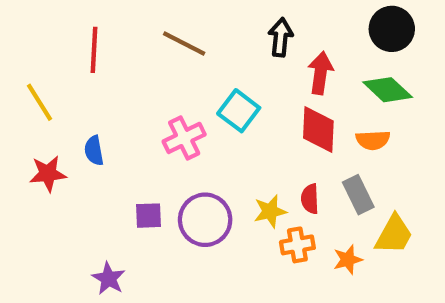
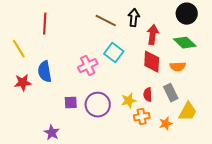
brown line: (184, 44) -> (106, 21), moved
blue semicircle: (94, 151) -> (45, 72), size x1.5

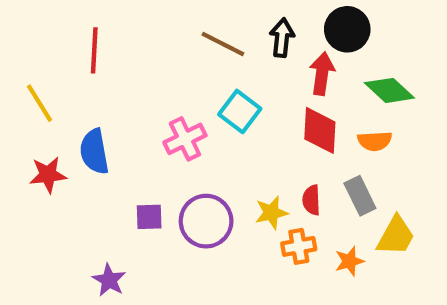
black circle: (187, 14) -> (347, 29), moved

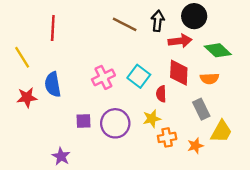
red arrow: (322, 74) -> (180, 41), turned 75
cyan square: (240, 111) -> (139, 76), moved
red semicircle: (311, 200) -> (161, 94), moved

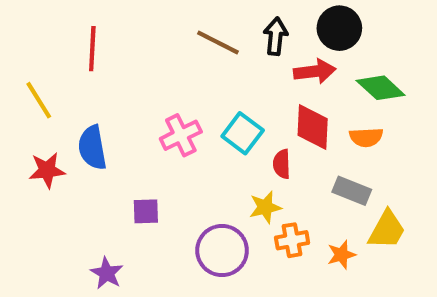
gray rectangle: (201, 109) -> (352, 191), turned -42
purple circle: (115, 123) -> (222, 251), moved

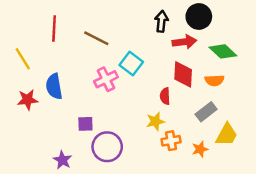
brown line: (218, 43) -> (96, 38), moved
cyan square: (243, 133) -> (131, 64), moved
gray rectangle: (352, 191) -> (206, 112), turned -60
purple circle: (222, 251) -> (107, 147), moved

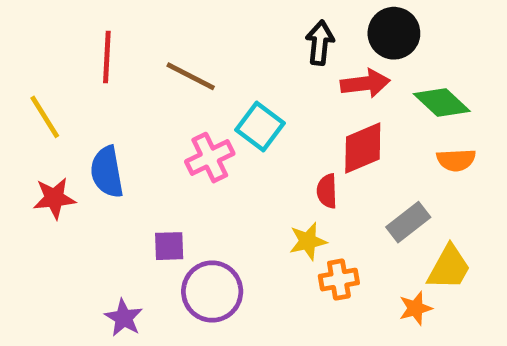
red diamond: (183, 74) -> (363, 148), turned 64
orange semicircle: (214, 80) -> (456, 160), moved
orange star: (200, 149) -> (415, 308), moved

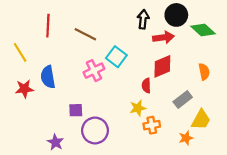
green diamond: (442, 103) -> (203, 30), moved
orange semicircle: (456, 160) -> (204, 72), turned -98

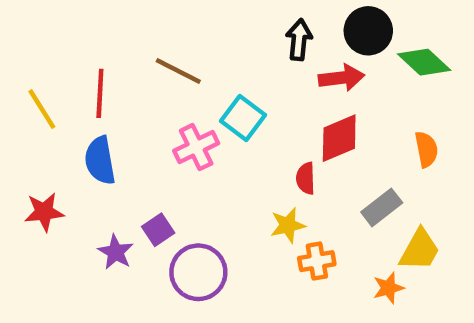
red line: (48, 26) -> (100, 93), moved
red star: (24, 89) -> (44, 212), moved
purple square: (76, 110) -> (158, 230), turned -32
purple star: (55, 142) -> (116, 252), moved

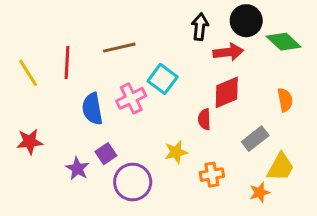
brown line: (178, 71) -> (119, 48), turned -40
blue semicircle: (100, 160) -> (92, 109), moved
yellow star: (288, 225) -> (176, 152), moved

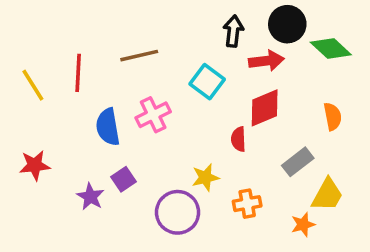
cyan square: (163, 79) -> (207, 82), moved
purple circle: (133, 182) -> (178, 212), moved

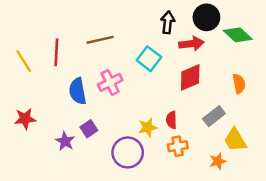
red semicircle: (238, 139) -> (171, 120), moved
yellow trapezoid: (327, 195) -> (235, 140), turned 120

